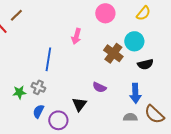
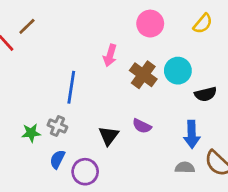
cyan circle: (134, 41) -> (178, 71), moved
brown cross: (113, 53) -> (143, 75), moved
black triangle: (79, 104) -> (109, 136), moved

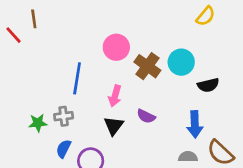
pink circle: (150, 24) -> (116, 47), moved
brown line: (27, 26) -> (34, 19), turned -54
pink arrow: (110, 55) -> (115, 96), moved
gray cross: (57, 126) -> (64, 116), turned -30

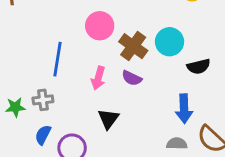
purple semicircle: (146, 116) -> (132, 78), moved
black triangle: (114, 126) -> (108, 119), moved

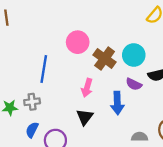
pink arrow: (98, 78) -> (87, 88), moved
purple semicircle: (132, 78) -> (134, 84), moved
blue arrow: (184, 109) -> (117, 103), moved

